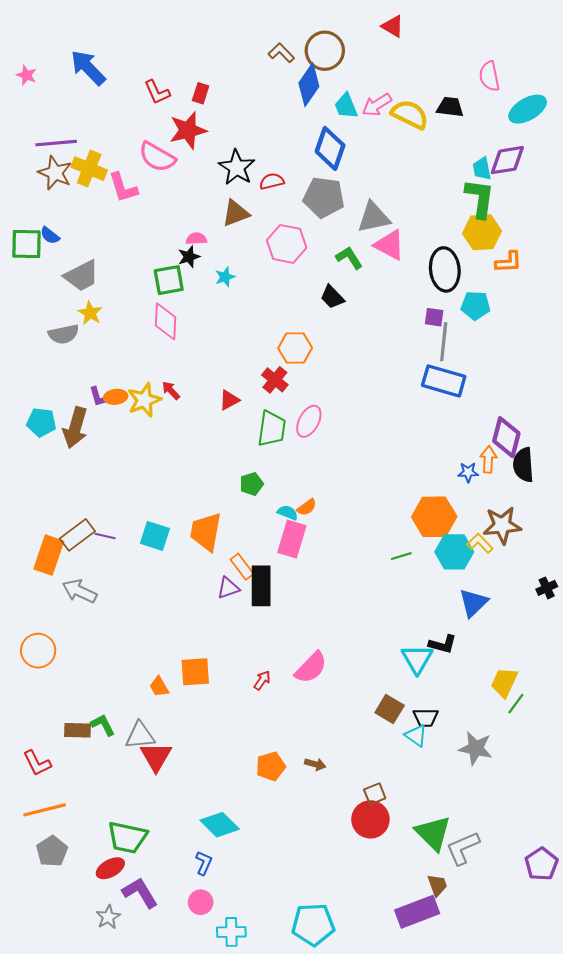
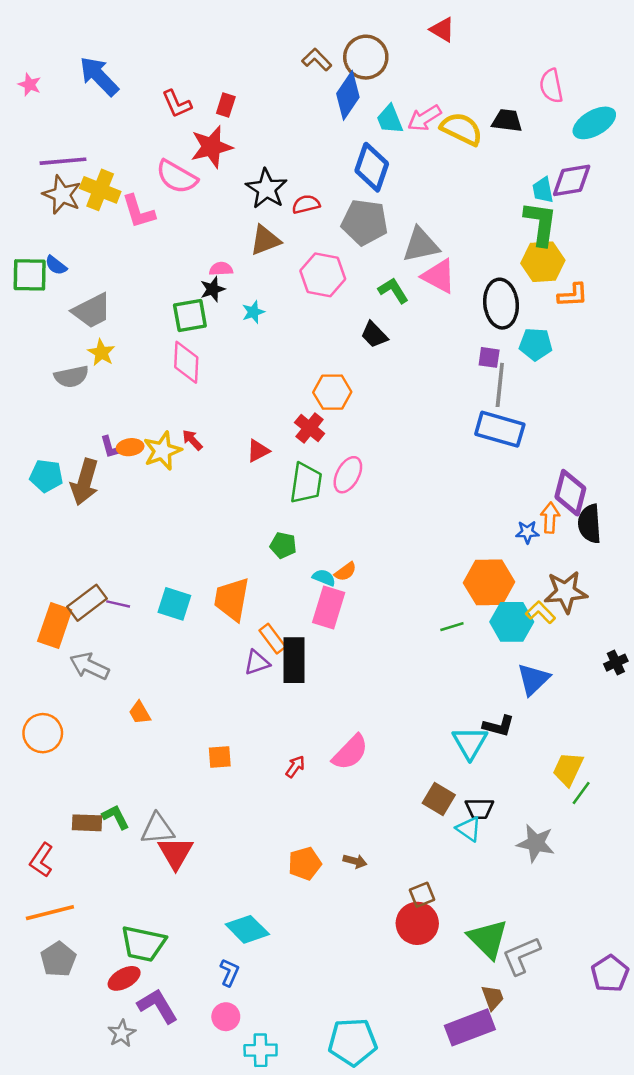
green pentagon: (252, 484) -> (283, 545), turned 30
orange square: (195, 672) -> (220, 757), size x0.7
orange trapezoid: (159, 687) -> (140, 713), moved
red L-shape: (37, 763) -> (42, 860), turned 60

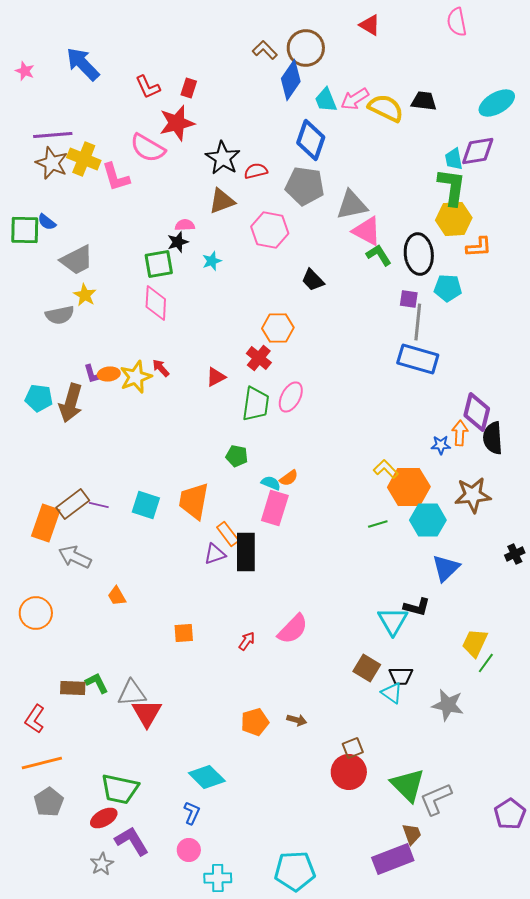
pink semicircle: (551, 86) -> (457, 22), moved
green L-shape: (393, 290) -> (379, 255), moved
yellow L-shape: (540, 612) -> (386, 469), moved

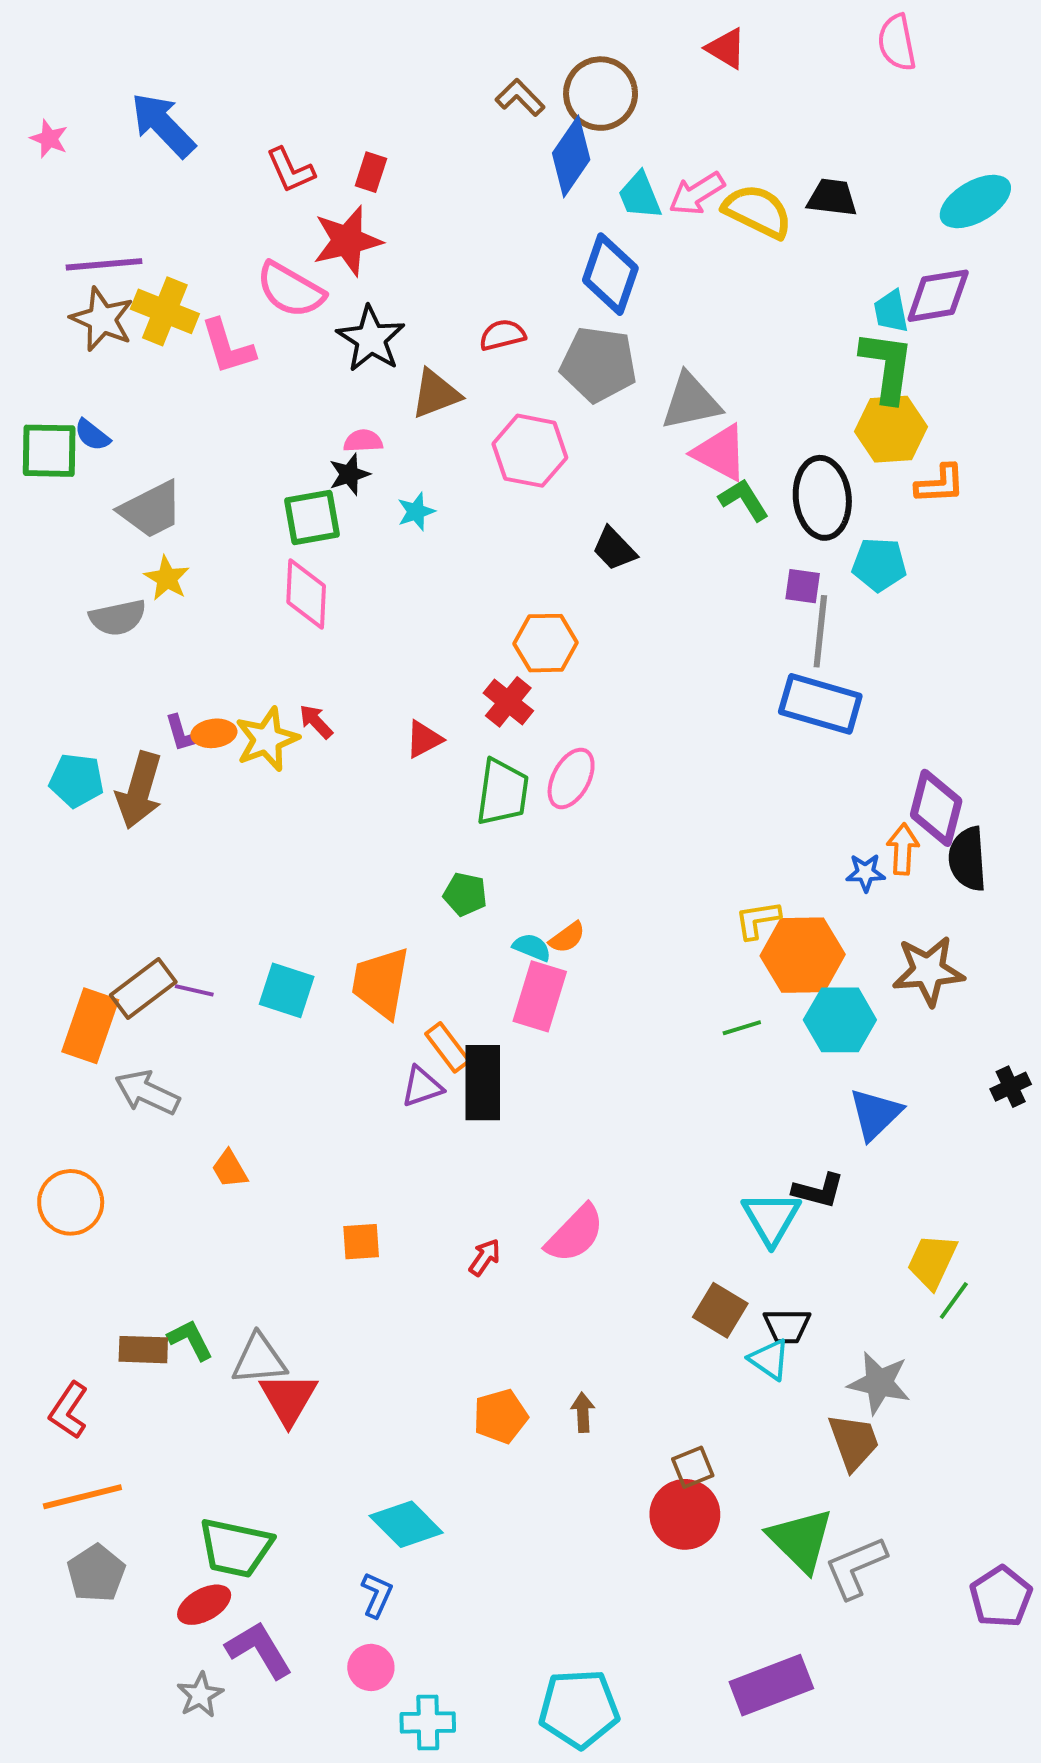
black star: (223, 158) -> (371, 339), moved
yellow L-shape: (386, 469) -> (758, 920), turned -55
brown arrow: (297, 720) -> (583, 1412), turned -108
brown trapezoid: (412, 834) -> (854, 1442), moved, size x1.4

